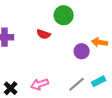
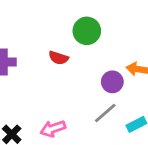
gray line: (77, 84) -> (105, 113), moved

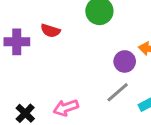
red semicircle: (58, 58) -> (50, 31), moved

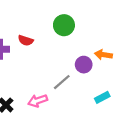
gray line: (118, 92) -> (62, 82), moved

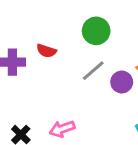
gray line: (62, 82) -> (93, 71), moved

